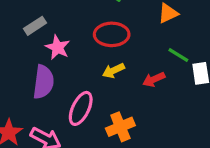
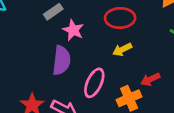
red arrow: (154, 79) -> (150, 79), moved

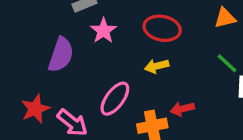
purple semicircle: (61, 60) -> (61, 55), moved

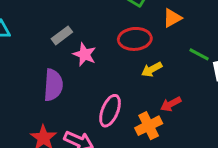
orange triangle: (225, 18) -> (172, 18), moved
yellow arrow: (157, 66) -> (152, 69), moved

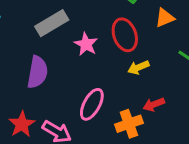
gray rectangle: (62, 35) -> (52, 23), size x1.5
red ellipse: (135, 39) -> (125, 35), turned 68
pink star: (85, 54) -> (86, 44), moved

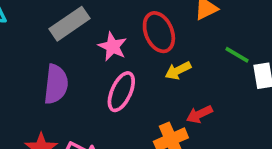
pink ellipse: (92, 104) -> (121, 92), moved

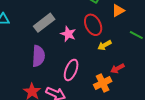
pink ellipse: (121, 92) -> (71, 70), moved

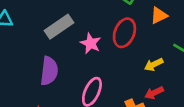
red ellipse: (93, 25) -> (124, 33), turned 45
yellow arrow: (105, 45) -> (154, 65), moved

